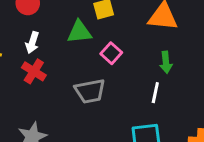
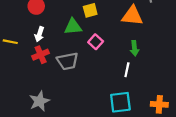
red cross: (34, 71) -> (41, 55), turned 35
gray trapezoid: (90, 91) -> (68, 61), moved

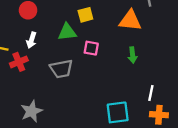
pink square: (96, 42) -> (91, 48), turned -32
red cross: (41, 55) -> (19, 62), moved
white line: (127, 70) -> (151, 93), moved

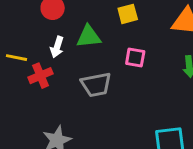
green triangle: (67, 32) -> (89, 36), moved

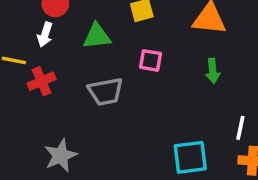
white arrow: (57, 47) -> (45, 34), moved

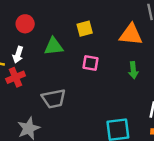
white arrow: (45, 34) -> (18, 55), moved
gray trapezoid: (105, 92) -> (54, 99), moved

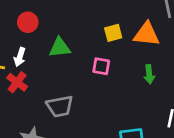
yellow square: (85, 29) -> (113, 33), moved
red cross: (16, 77) -> (17, 82), turned -30

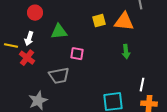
pink square: (101, 66) -> (77, 54), moved

